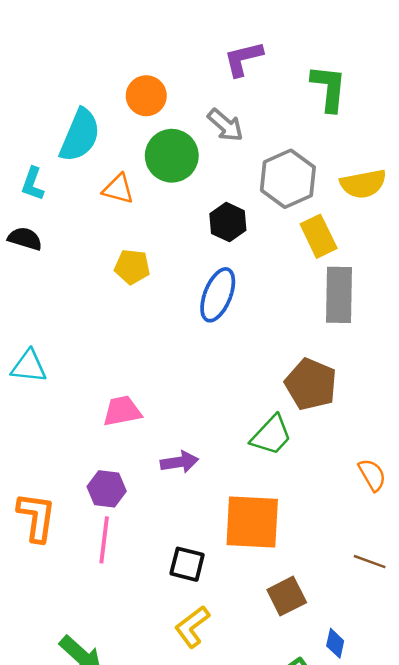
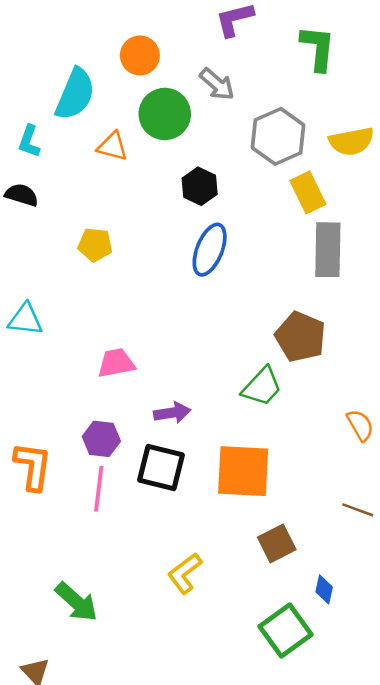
black hexagon: (228, 222) -> (200, 186), moved
yellow pentagon: (132, 267) -> (95, 245), moved
black square: (187, 564) -> (161, 467), moved, size x1.4

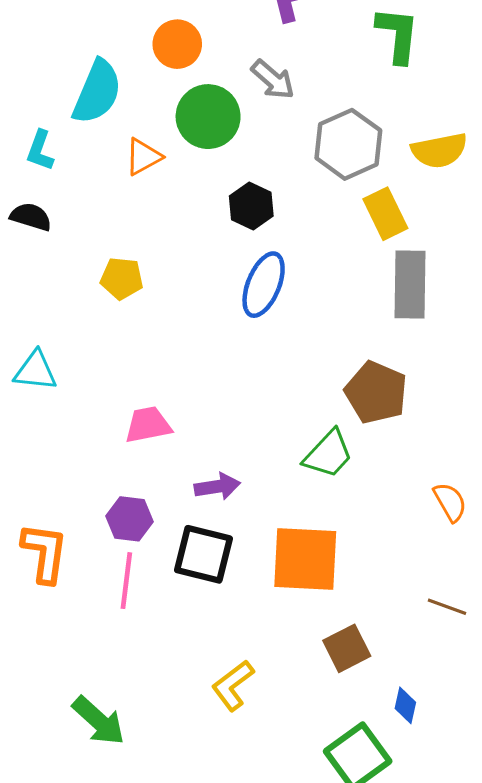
orange triangle: (112, 146) -> (143, 157), turned -44

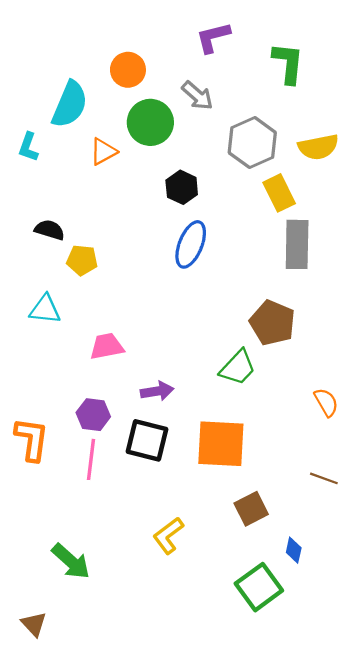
black semicircle: (31, 217) -> (50, 230), moved
yellow pentagon: (122, 278) -> (82, 260), moved
cyan triangle: (35, 371) -> (45, 309), moved

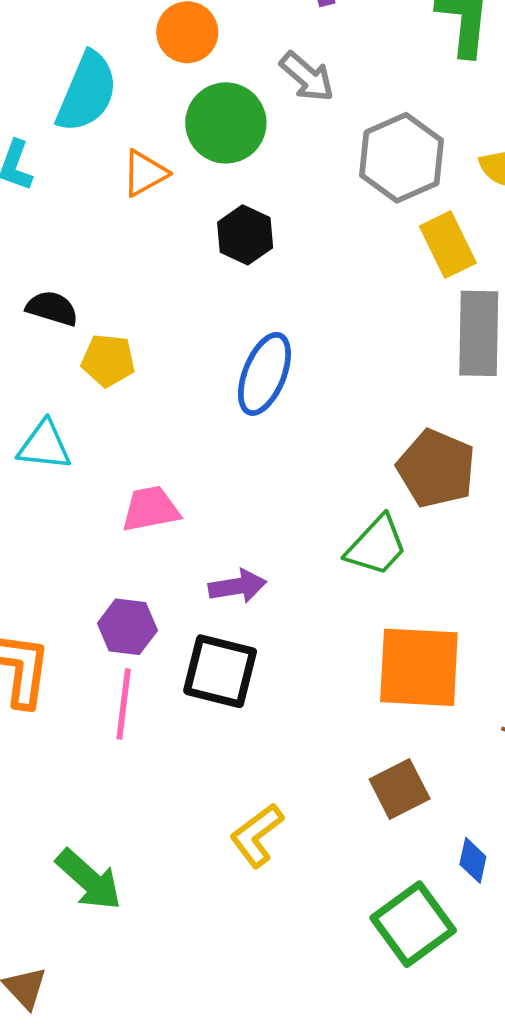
black hexagon: (182, 187) -> (245, 235), moved
blue ellipse: (191, 244) -> (264, 374), moved
orange square: (221, 444) -> (419, 667), moved

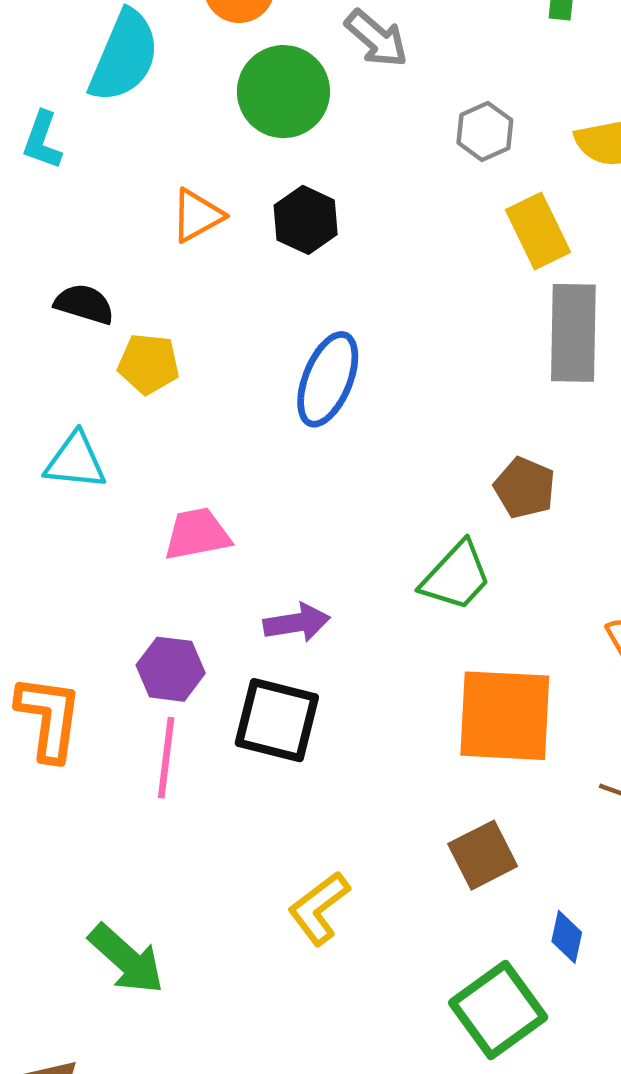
gray hexagon: (402, 158) -> (485, 131), size x0.6
orange triangle: (145, 173) -> (197, 216), moved
brown pentagon: (436, 469) -> (525, 488), size x0.7

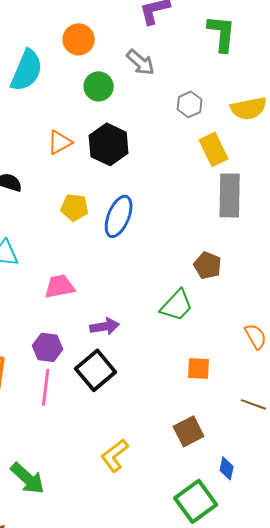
green circle: (283, 92) -> (99, 86), size x0.7
black hexagon: (306, 220) -> (109, 144), size x1.4
yellow pentagon: (148, 364) -> (75, 207), moved
orange square: (505, 716) -> (199, 368), size x0.5
black square: (277, 720) -> (96, 370), turned 36

